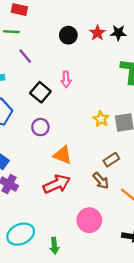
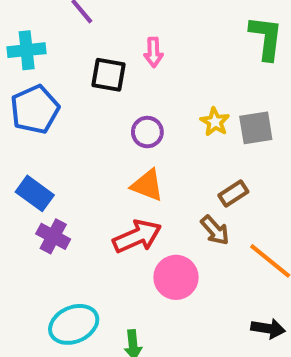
black square: (40, 92) -> (108, 75), turned -30
purple circle: (40, 127) -> (147, 132), moved
pink circle: (89, 220) -> (176, 277), moved

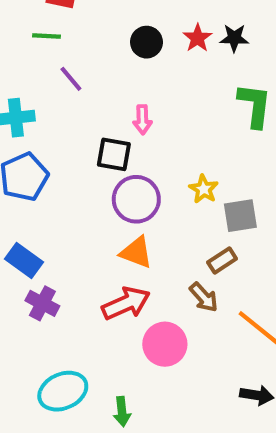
black square: (108, 75) -> (114, 154), moved
gray square: (256, 128) -> (240, 216), moved
purple circle: (147, 132) -> (136, 199), size x1.5

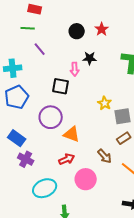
black star: (234, 38) -> (90, 58), moved
purple circle: (136, 199) -> (51, 117), moved
brown rectangle: (222, 260) -> (124, 138), moved
red arrow: (126, 303) -> (67, 159), size x0.7
cyan ellipse: (63, 391) -> (45, 188), moved

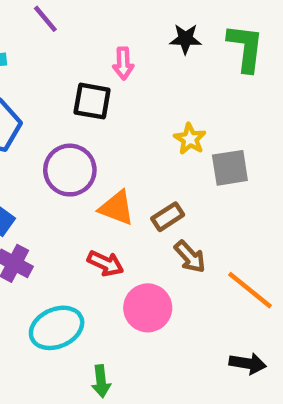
black star: (90, 58) -> (185, 39), moved
brown rectangle: (124, 138) -> (168, 217), moved
red arrow: (67, 159) -> (105, 263), turned 49

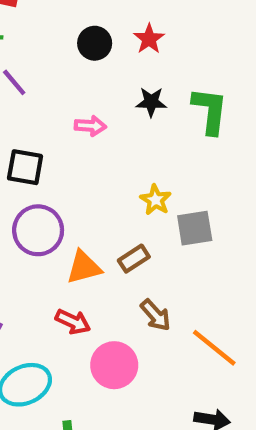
pink arrow: (123, 63) -> (90, 126), turned -84
black square: (92, 101) -> (25, 167), moved
orange triangle: (117, 208) -> (84, 267), turned -36
brown rectangle: (168, 217) -> (134, 259), moved

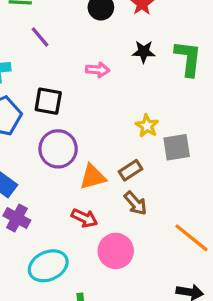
brown arrow: (156, 315) -> (135, 203), moved

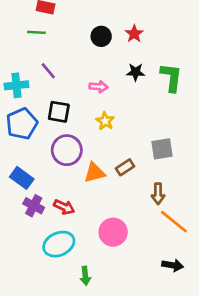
purple line: (40, 37) -> (48, 71), moved
yellow star: (147, 126) -> (105, 121), moved
brown arrow: (135, 203) -> (158, 194), moved, turned 42
red arrow: (84, 218) -> (64, 207), moved

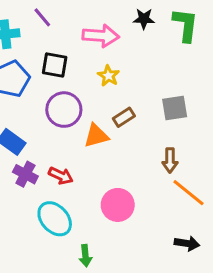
pink arrow: (99, 87) -> (101, 36), size x1.6
brown rectangle: (125, 167) -> (124, 117), moved
cyan ellipse: (59, 244) -> (55, 219), turned 72

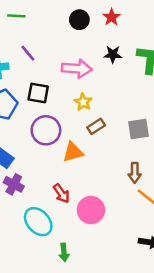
brown rectangle: (124, 117) -> (96, 126), moved
red arrow: (61, 176) -> (61, 193), moved, turned 30

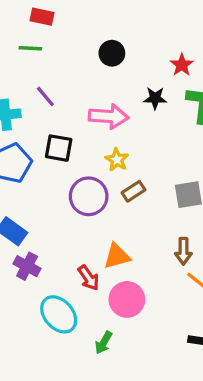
red star: (112, 17) -> (182, 65), moved
purple circle: (46, 130) -> (89, 196), moved
orange triangle: (73, 152) -> (117, 256), moved
green arrow: (64, 252) -> (104, 343), moved, turned 36

